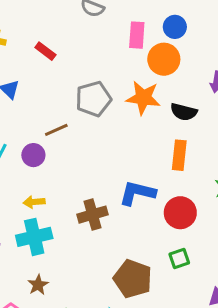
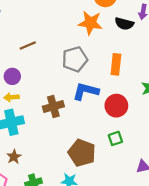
gray pentagon: (93, 99) -> (75, 59), moved
black semicircle: (184, 112) -> (124, 24), moved
purple circle: (33, 155) -> (12, 76), moved

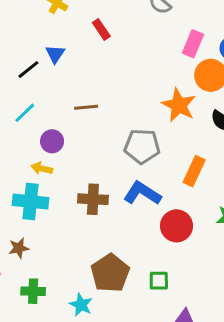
green square: (115, 138) -> (159, 281), moved

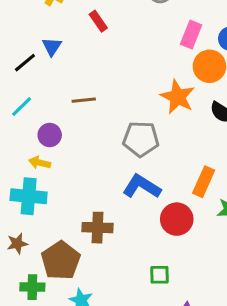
orange rectangle: (194, 171) -> (204, 182), moved
brown cross: (93, 199) -> (98, 228), moved
brown pentagon: (110, 273) -> (61, 260), moved

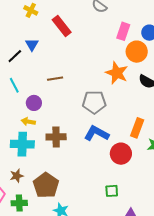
red rectangle: (98, 21) -> (62, 26), size x1.5
cyan line: (22, 107) -> (14, 85), turned -70
brown cross: (98, 228) -> (56, 137), moved
green cross: (32, 287) -> (19, 203), moved

